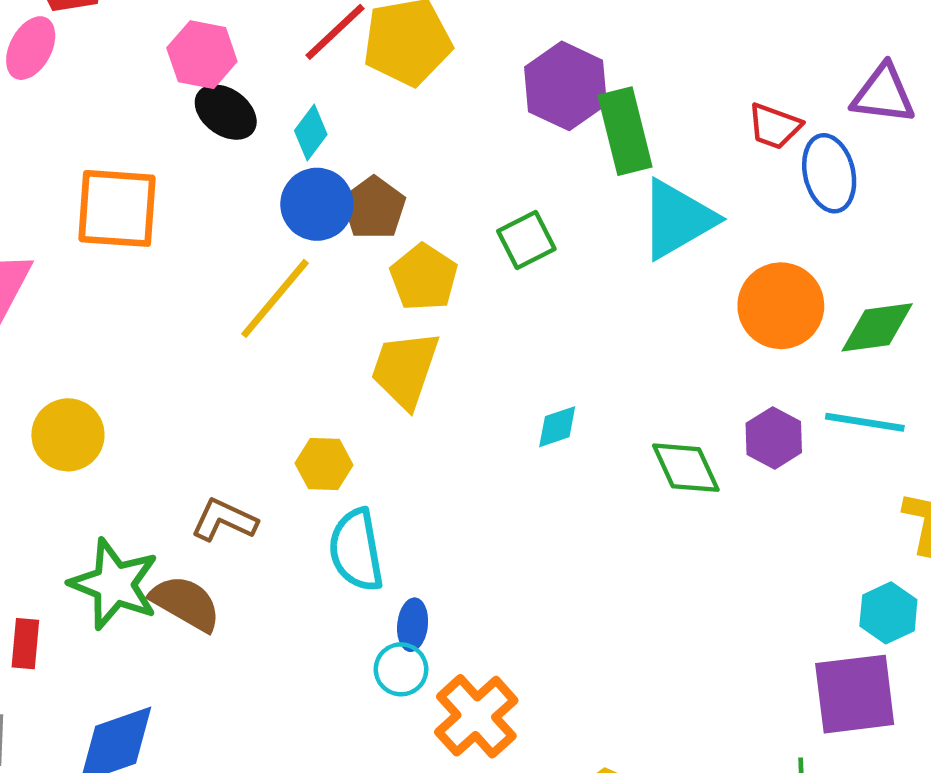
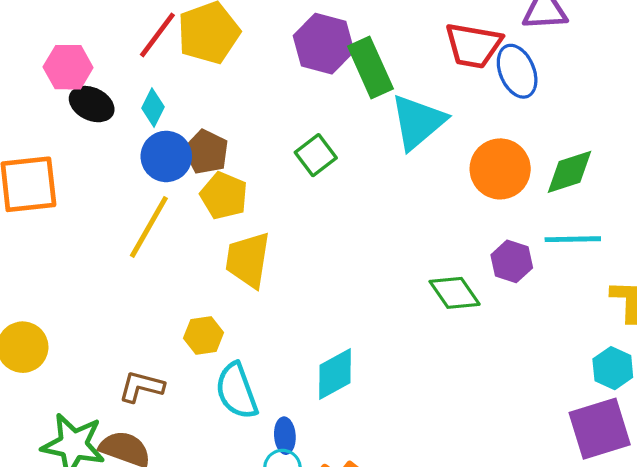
red trapezoid: (774, 126) -> (473, 45), size x1.5
yellow pentagon: (424, 277) -> (224, 196), moved
cyan diamond: (557, 427) -> (335, 374), moved, size x1.6

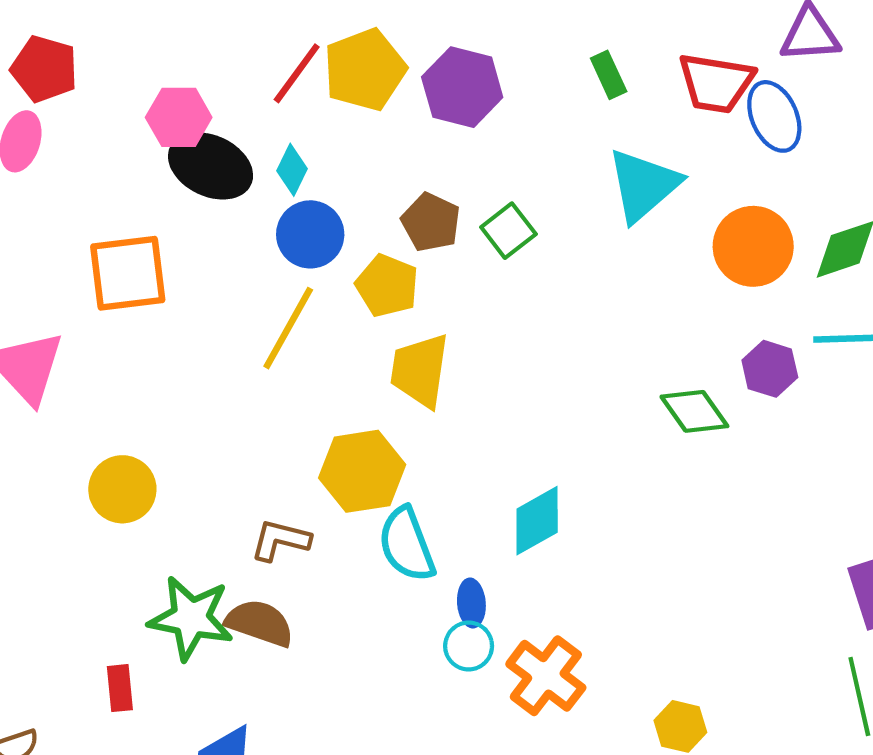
purple hexagon: (324, 44) -> (462, 87), moved
green rectangle: (370, 67) -> (609, 75), moved, size x0.6
black ellipse: (92, 104) -> (211, 166), size x1.4
brown pentagon: (206, 152) -> (431, 222), moved
yellow hexagon: (204, 335) -> (362, 471), size x1.6

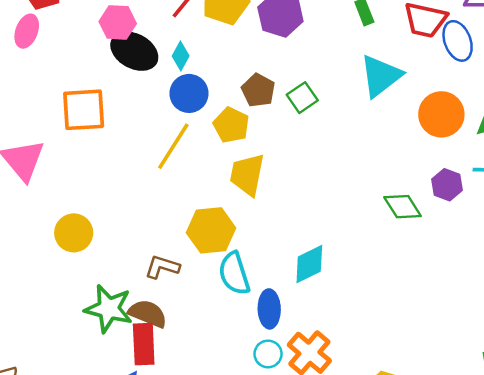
blue ellipse: (471, 603) -> (269, 309), size x1.4
cyan circle: (469, 646) -> (268, 354), moved
red rectangle: (120, 688) -> (144, 344), moved, size x1.6

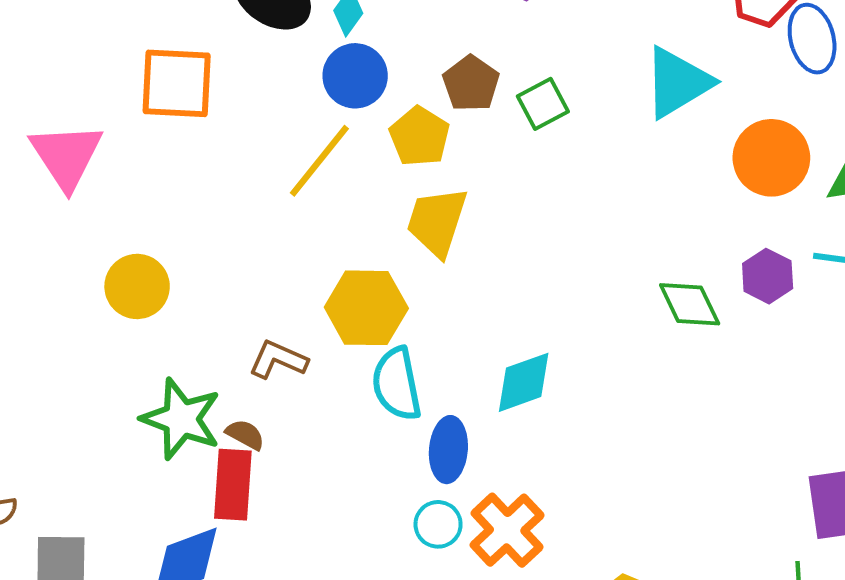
brown semicircle: (148, 314) -> (245, 435), size x0.6

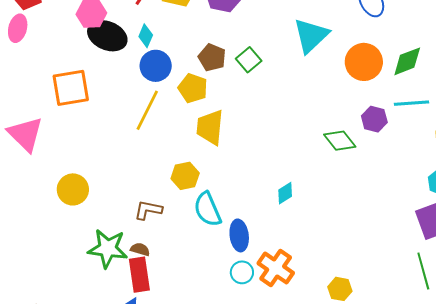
yellow hexagon: (366, 308) -> (185, 176), size x0.7
cyan diamond: (524, 382) -> (285, 193), moved, size x0.7

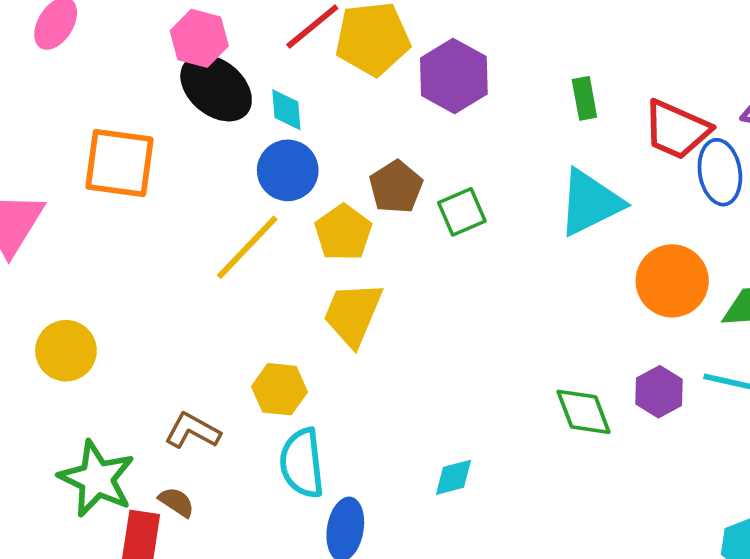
cyan diamond: (146, 36) -> (286, 110), turned -45
brown semicircle: (140, 249) -> (176, 502), moved

